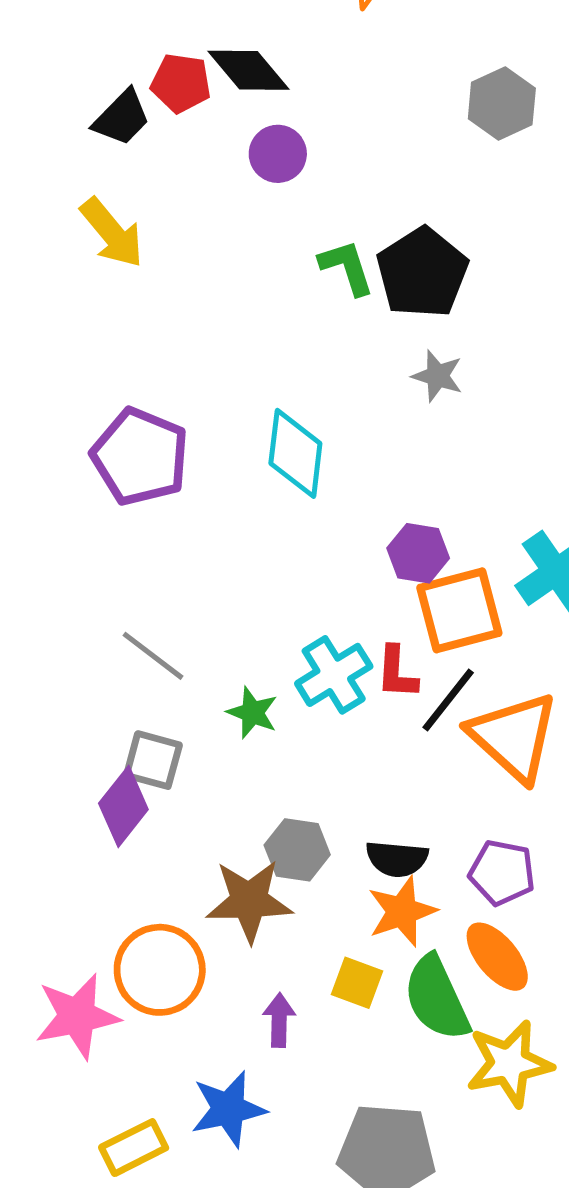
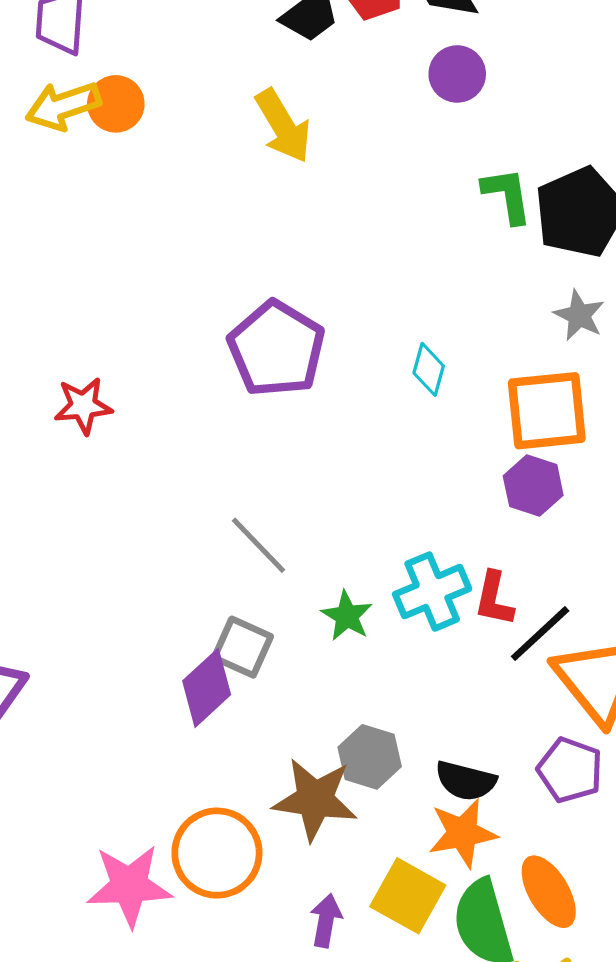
cyan diamond: (295, 453) -> (429, 369), size x0.6
orange square: (459, 610) -> (547, 411), moved
purple pentagon: (502, 873) -> (570, 770), moved
yellow square: (357, 983) -> (408, 896), size x1.4

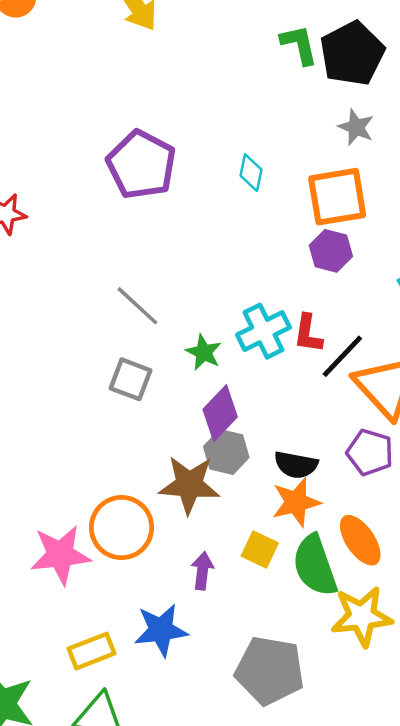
purple diamond: (207, 688) -> (220, 413), moved
yellow square: (408, 896) -> (260, 549), size x0.7

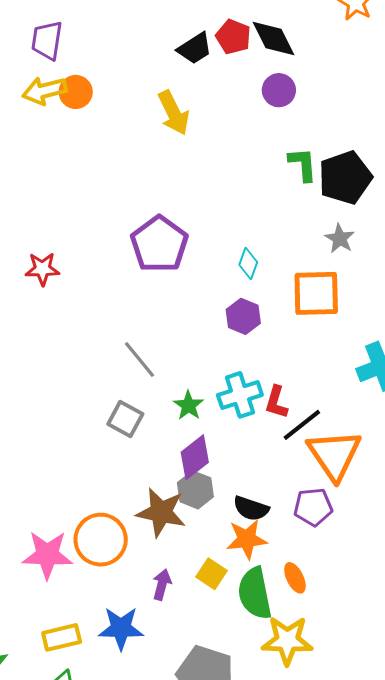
purple hexagon: (331, 251) -> (243, 316), moved
purple pentagon: (370, 452) -> (313, 507), turned -30
orange ellipse: (360, 540) -> (295, 578), size x0.7

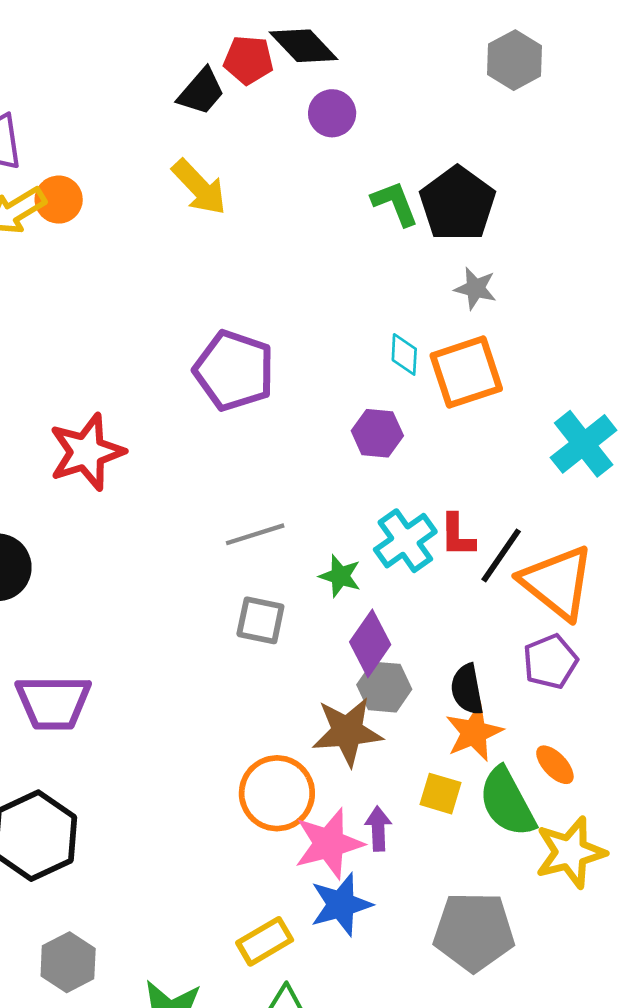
cyan diamond: (248, 263) -> (404, 354), moved
red star: (42, 269) -> (87, 452), size x1.6
gray line: (140, 360) -> (255, 534), turned -51
black semicircle: (251, 508) -> (467, 689), turned 78
pink star: (47, 555) -> (329, 843), moved

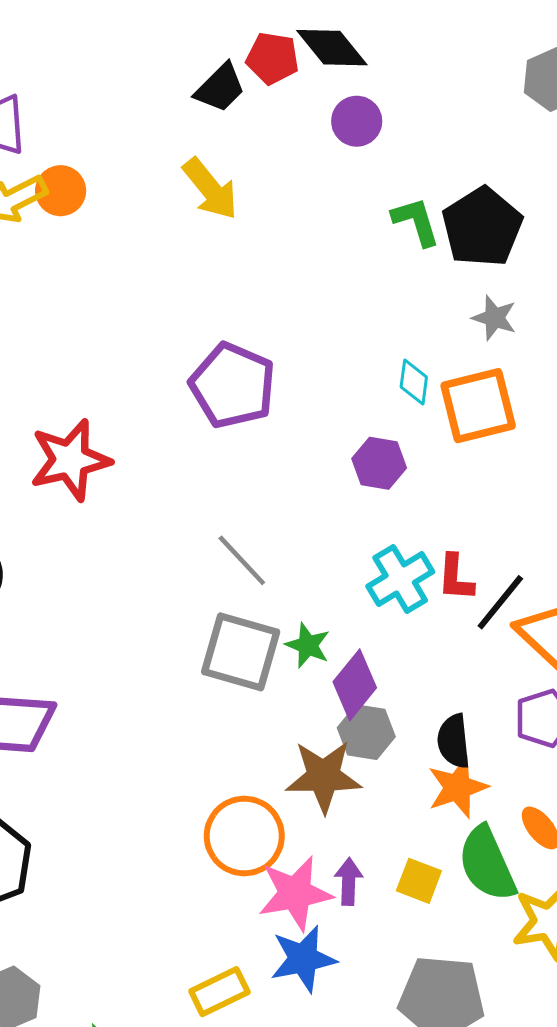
gray line: (255, 534) -> (242, 560), turned 60
green star: (340, 576) -> (308, 645), moved
gray square: (260, 620) -> (241, 652), size x1.5
yellow square: (441, 794) -> (419, 881), moved

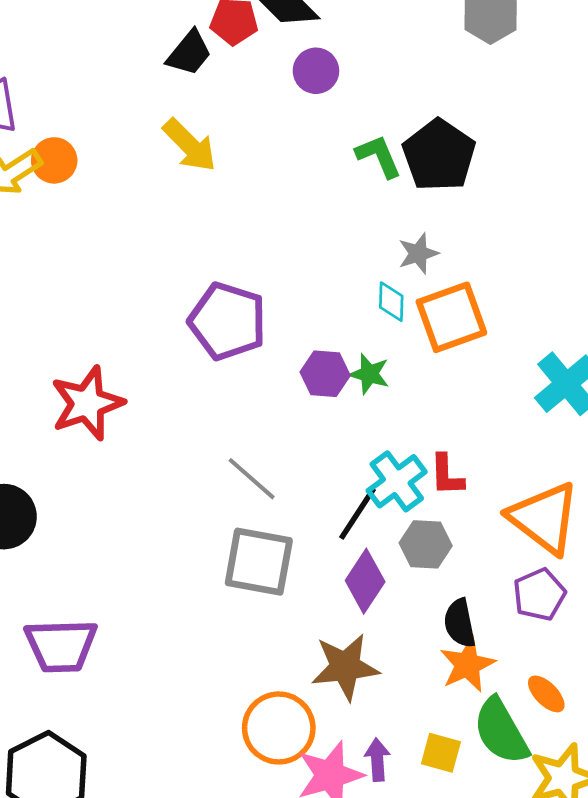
gray star: (494, 318) -> (418, 253), moved, turned -30
purple hexagon: (379, 463) -> (325, 374), moved
black line: (500, 602) -> (358, 513), moved
green star: (308, 645) -> (369, 374), moved
gray hexagon: (366, 732) -> (426, 544), moved

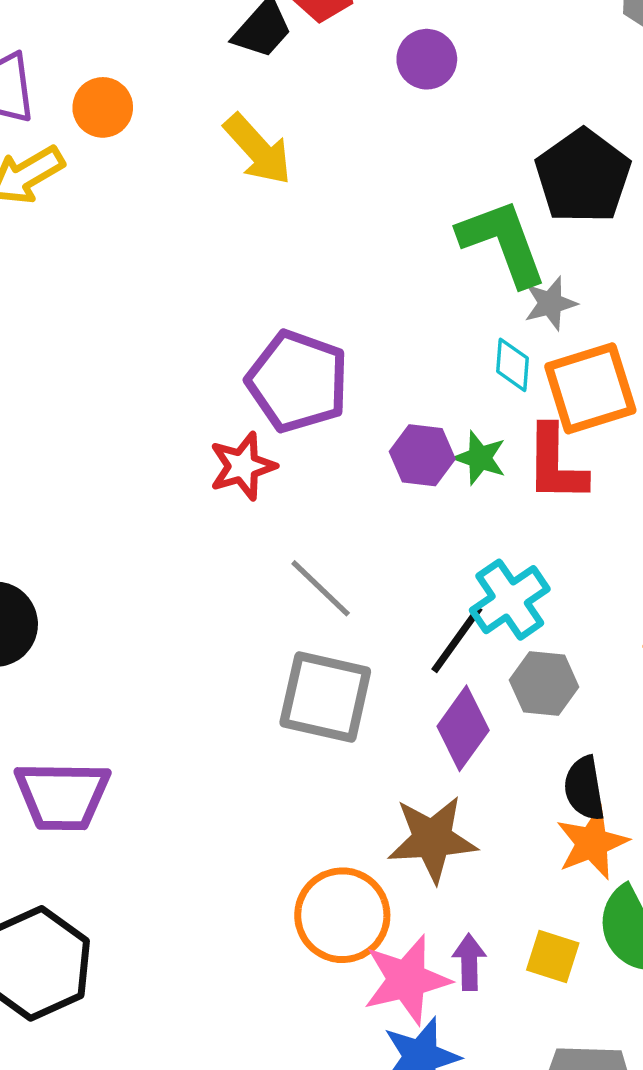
green L-shape: (379, 156) -> (503, 242), moved, size x1.5
orange circle: (54, 160) -> (103, 107), moved
red star: (87, 403) -> (243, 466), moved, size x0.7
red L-shape: (447, 475) -> (556, 464), moved, size x1.4

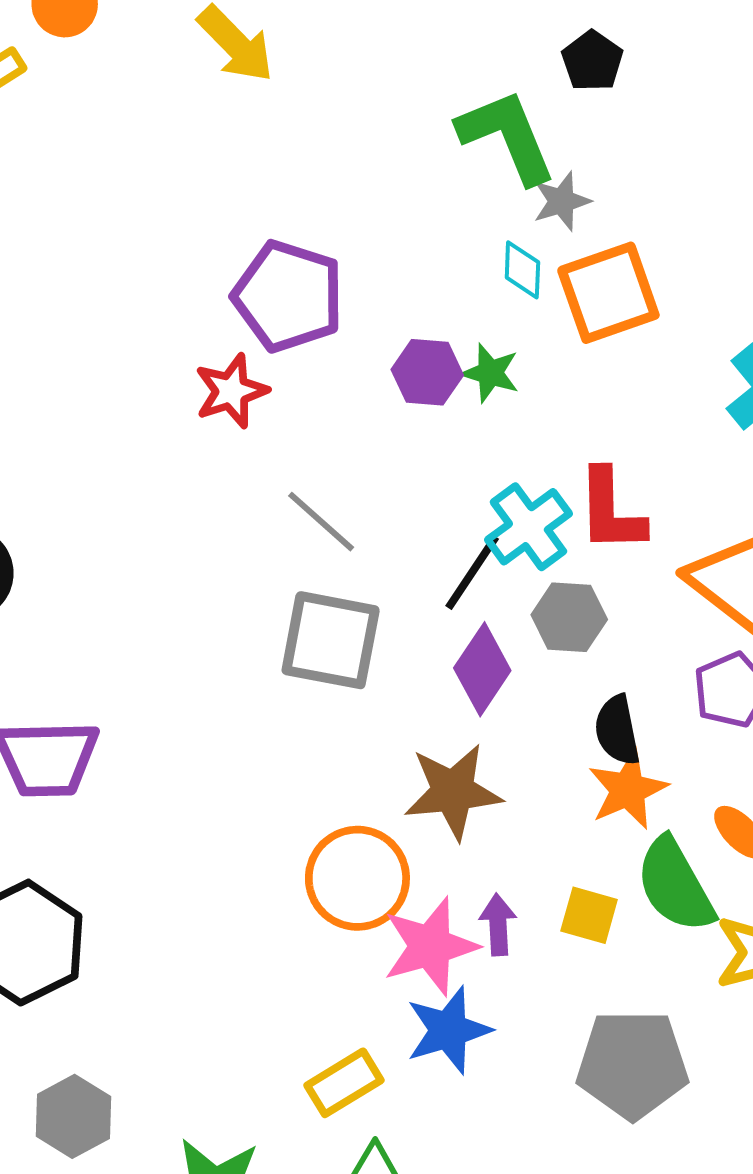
black pentagon: (583, 176) -> (592, 61), size x0.6
red L-shape: (556, 464) -> (611, 511), moved

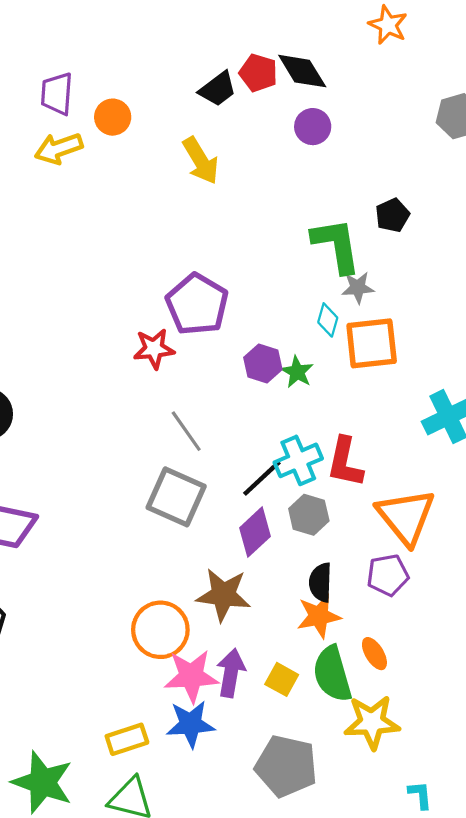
purple arrow: (498, 925) -> (231, 673), size x1.4

